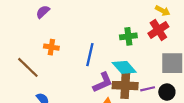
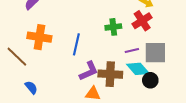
orange cross: (51, 47) -> (39, 37), size x1.6
cyan diamond: (124, 67) -> (138, 69), moved
purple line: (148, 89) -> (132, 51), moved

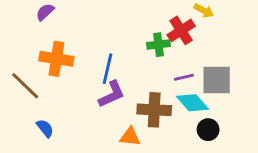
red cross: (142, 21) -> (181, 30), moved
purple L-shape: (89, 71) -> (112, 94), moved
black circle: (150, 80) -> (208, 130), moved

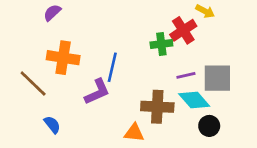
purple L-shape: (112, 94) -> (97, 92), moved

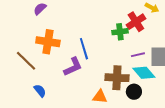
blue line: (112, 67) -> (84, 49), turned -30
black circle: (209, 126) -> (134, 92), moved

